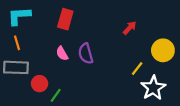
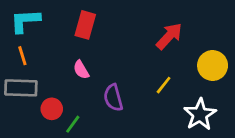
red arrow: (130, 28) -> (169, 36), size x1.5
purple semicircle: (86, 54) -> (113, 98), moved
yellow line: (137, 69) -> (164, 85), moved

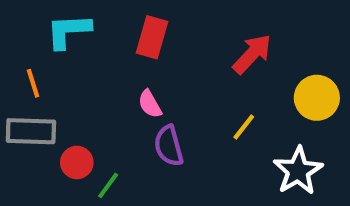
cyan L-shape: (25, 21) -> (68, 31), moved
red rectangle: (85, 25) -> (152, 37), moved
pink semicircle: (81, 70) -> (150, 104), moved

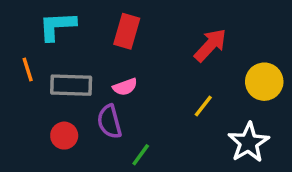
pink semicircle: (150, 104) -> (125, 87), turned -80
gray rectangle: (31, 131) -> (71, 85), moved
purple semicircle: (169, 146) -> (109, 122), moved
green line: (108, 185) -> (141, 155), moved

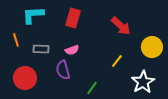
red arrow: (210, 45) -> (121, 26), turned 90
gray rectangle: (71, 85) -> (41, 49), size x0.7
red circle: (64, 136) -> (25, 78), moved, size x1.5
green line: (141, 155) -> (92, 88), moved

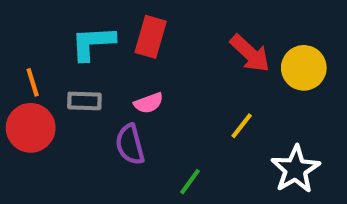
cyan L-shape: (33, 15) -> (93, 43), moved
yellow circle: (152, 47) -> (304, 68), moved
red circle: (25, 78) -> (31, 128), moved

